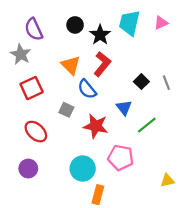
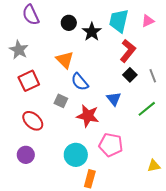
purple semicircle: (34, 29) -> (31, 15), moved
red L-shape: (102, 64) -> (128, 51), moved
green line: (147, 125) -> (147, 109), moved

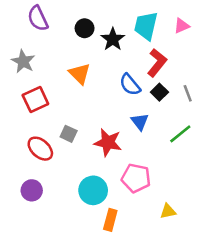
blue semicircle: (80, 82) -> (130, 85), moved
gray square: (61, 101) -> (69, 134), moved
yellow triangle: (154, 166) -> (168, 211), moved

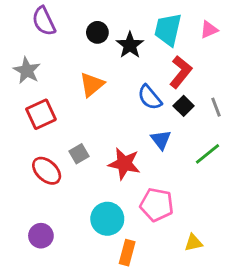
orange triangle: (80, 74) -> (92, 85), turned 35
gray square: (69, 134) -> (79, 154), turned 35
purple circle: (32, 190) -> (41, 236), moved

